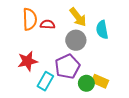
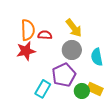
cyan semicircle: (102, 30) -> (97, 57), moved
red star: (28, 61) -> (26, 51), moved

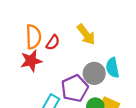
red semicircle: (45, 35) -> (53, 42), turned 120
gray circle: (72, 50) -> (94, 73), moved

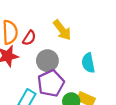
gray circle: (94, 73) -> (47, 61), moved

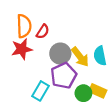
yellow arrow: (62, 30) -> (80, 57), moved

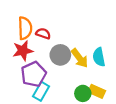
red semicircle: (43, 32) -> (43, 33), turned -104
purple pentagon: (64, 76) -> (34, 74), moved

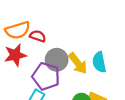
orange semicircle: (25, 28) -> (18, 30), turned 75
purple pentagon: (34, 74) -> (46, 76), moved, turned -30

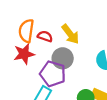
orange semicircle: (18, 30) -> (26, 31), turned 115
yellow arrow: (78, 63) -> (70, 34), moved

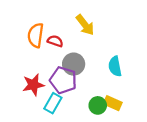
yellow arrow: (70, 34) -> (85, 25), moved
red star: (24, 54) -> (33, 85), moved

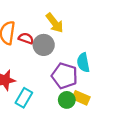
gray circle: (74, 64) -> (44, 45), moved
purple pentagon: (63, 80) -> (65, 76), moved

